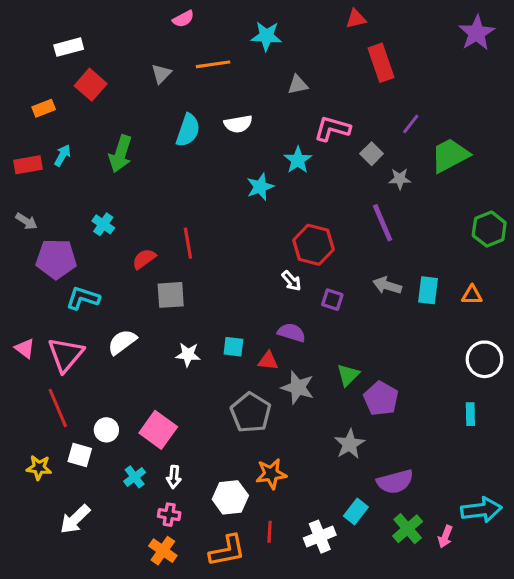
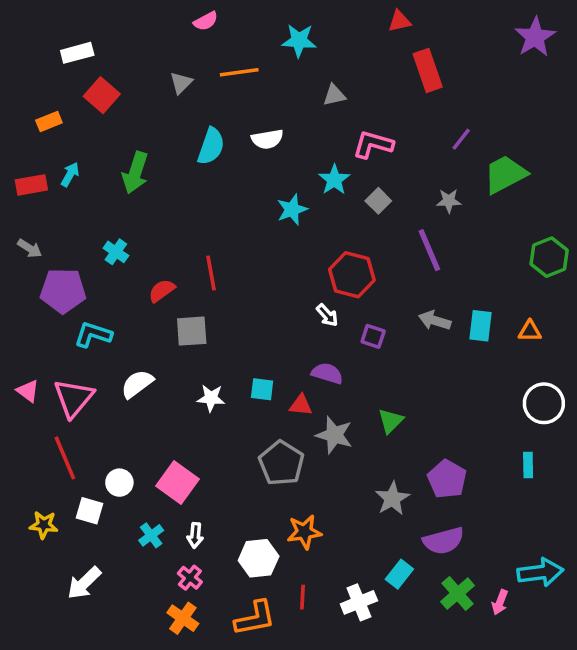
gray square: (372, 154) -> (378, 201), moved
purple pentagon: (381, 398) -> (447, 479), moved
pink cross: (169, 515) -> (190, 578), turned 30

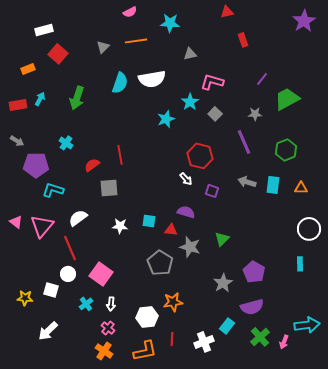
pink semicircle: (206, 21) -> (130, 12), moved
red rectangle: (428, 70) -> (243, 40), size x0.6
white semicircle: (267, 139) -> (152, 79), size x1.5
green hexagon: (549, 257) -> (286, 150), moved
red line: (65, 458) -> (70, 248), moved

